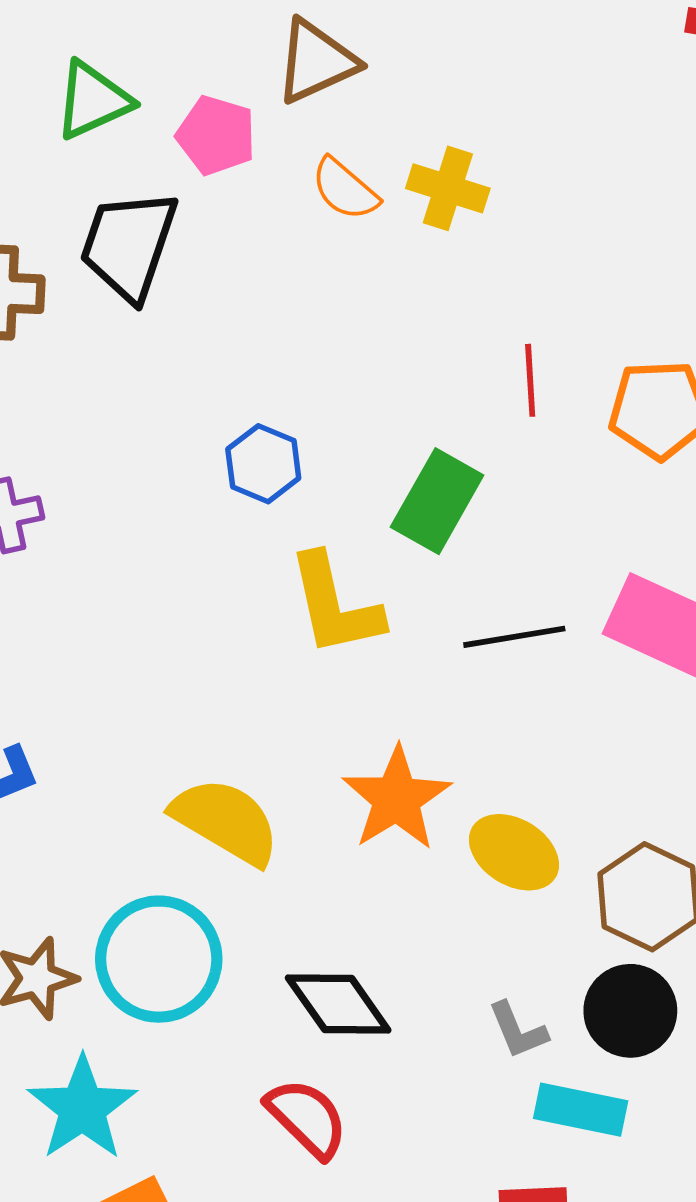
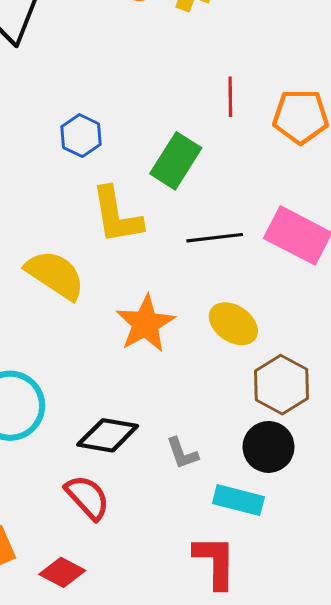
yellow semicircle: (226, 821) -> (55, 275), moved
yellow ellipse: (514, 852) -> (233, 324), moved
black diamond: (338, 1004) -> (108, 435), turned -48
gray L-shape: (518, 1030) -> (182, 453), moved

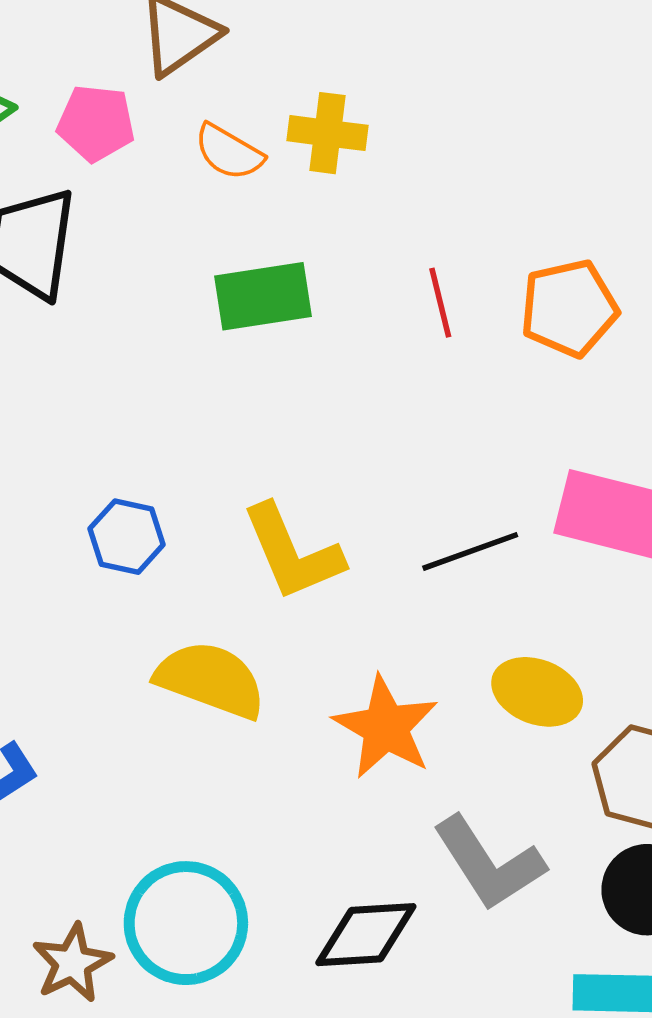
blue hexagon: (81, 136) -> (127, 537), moved
green rectangle: (176, 161) -> (263, 296), moved, turned 62
gray L-shape: (182, 453) -> (489, 863), moved, size x1.8

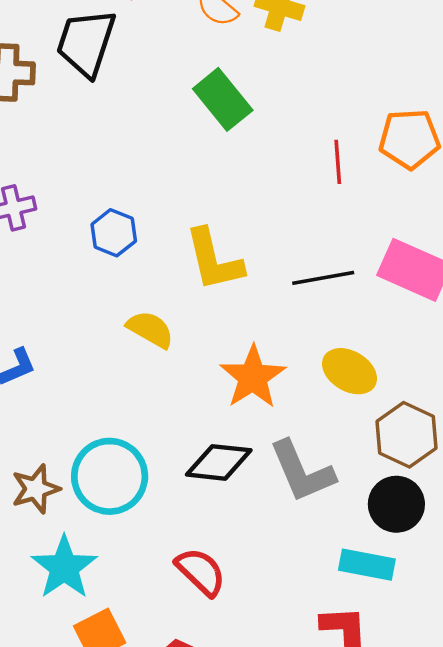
green rectangle: (263, 296) -> (223, 99), turned 50
red line: (440, 303) -> (338, 162), moved
yellow semicircle: (211, 680) -> (150, 329), size x0.7
black diamond: (366, 935) -> (219, 462), moved

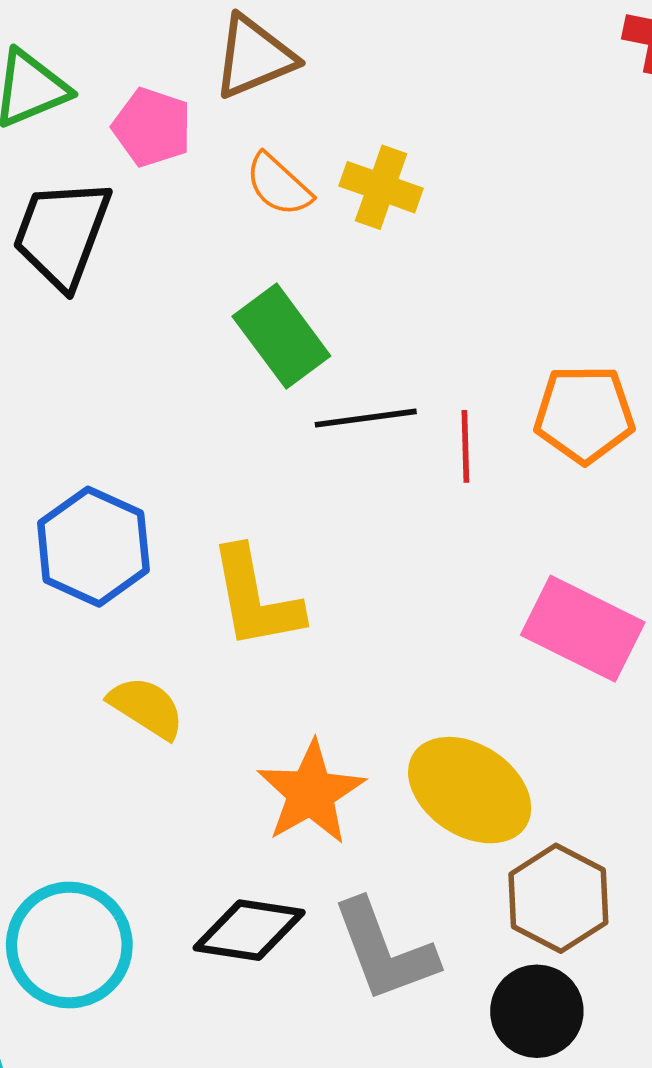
blue hexagon: (114, 233) -> (93, 547), size x1.5
black line: (323, 278) -> (366, 418), moved
yellow ellipse: (350, 371) -> (470, 790), size x1.4

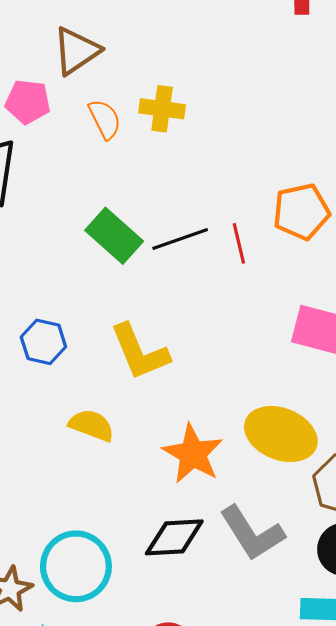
orange semicircle: (278, 185) -> (105, 119), turned -147
green rectangle: (281, 336) -> (114, 236), moved
blue hexagon: (93, 547) -> (43, 342), size x0.7

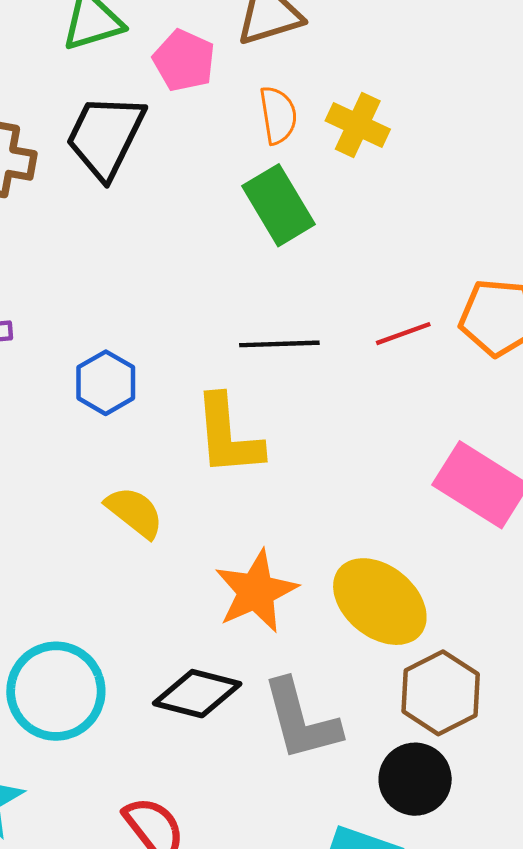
green rectangle: (114, 236) -> (278, 205), moved
black line: (180, 239) -> (279, 344), moved
red line: (239, 243) -> (403, 334), turned 66

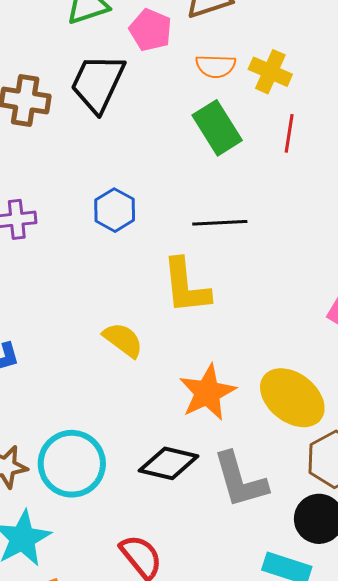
orange semicircle: (278, 115) -> (216, 66), turned 102
red line: (403, 334) -> (289, 133), moved, turned -60
blue hexagon: (106, 383) -> (115, 210), moved

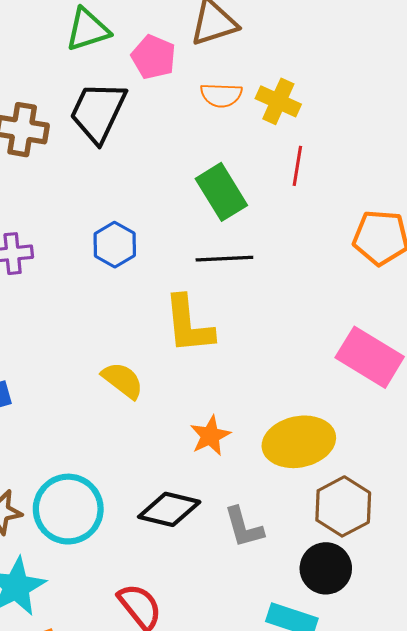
green rectangle: (217, 128) -> (221, 192), moved
orange star: (207, 392) -> (210, 436), size x0.7
yellow ellipse: (292, 398) -> (299, 442), turned -50
gray L-shape: (240, 480) -> (244, 527), size x0.7

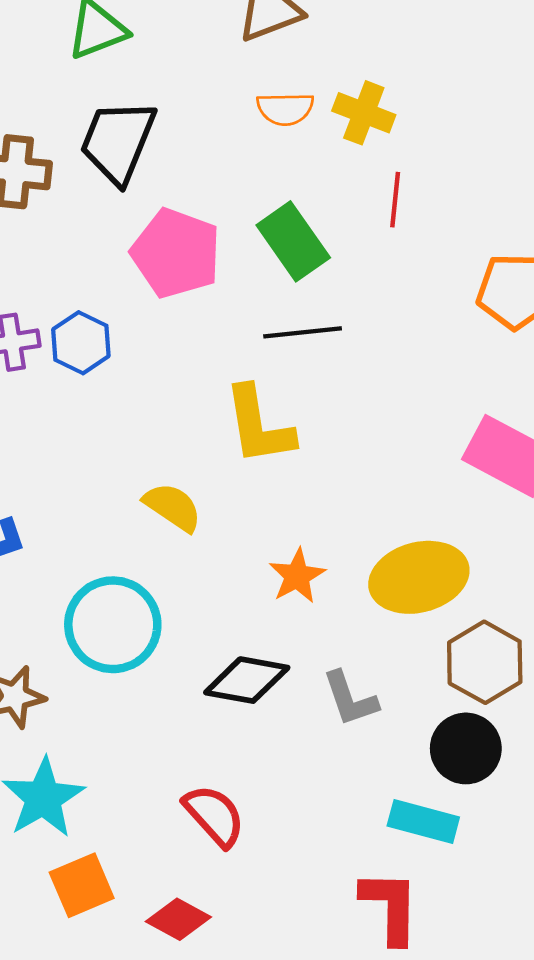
pink pentagon: (153, 57) -> (176, 253), moved, size x1.5
blue hexagon: (115, 245) -> (81, 343), moved
cyan circle: (68, 509) -> (113, 625), moved

